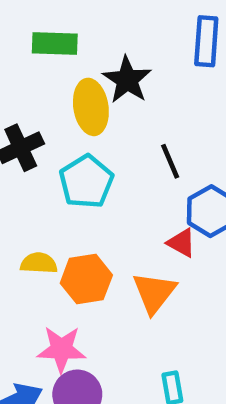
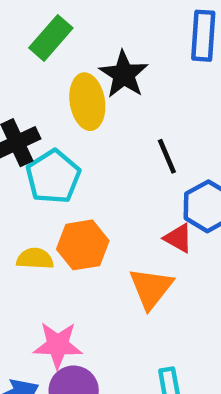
green rectangle: (55, 44) -> (51, 38), turned -51
cyan pentagon: (86, 182) -> (53, 177), moved
orange hexagon: (86, 279) -> (83, 245), moved

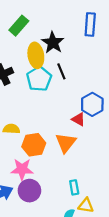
black line: (167, 156) -> (61, 71), moved
cyan pentagon: (53, 177) -> (39, 79), moved
orange hexagon: (83, 245) -> (34, 145), moved

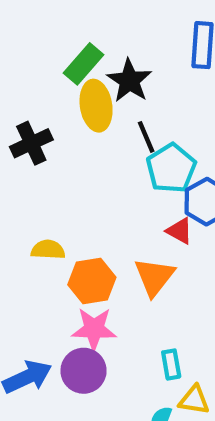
green rectangle: (19, 26) -> (84, 64), moved
cyan pentagon: (39, 79) -> (171, 168), moved
pink star: (22, 169) -> (94, 329), moved

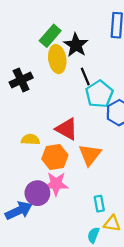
red triangle: (180, 231) -> (67, 129), moved, size x1.5
purple circle: (84, 371) -> (37, 193), moved

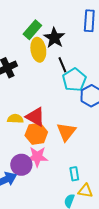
red triangle: (67, 129) -> (35, 117), moved

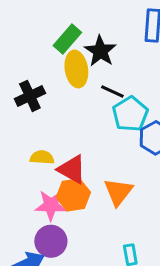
black line: (62, 65) -> (112, 91), turned -42
yellow semicircle: (15, 119) -> (42, 157), moved
pink star: (37, 157) -> (51, 205), moved

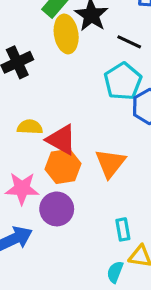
black line: (112, 91) -> (129, 42), moved
pink star: (51, 205) -> (22, 188), moved
purple circle: (51, 241) -> (57, 209), moved

